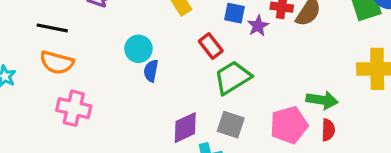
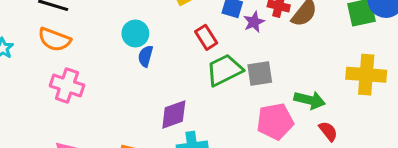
gray square: (231, 125) -> (260, 74), moved, turned -32
red semicircle: (328, 130) -> (328, 131), moved, turned -45

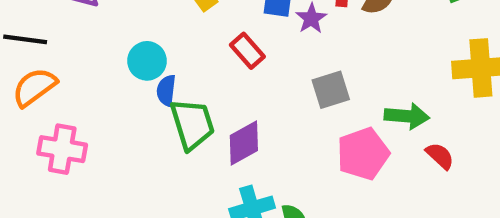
orange semicircle: (54, 39) -> (34, 87), turned 132
green trapezoid: (224, 70) -> (192, 124), moved, turned 108
purple diamond: (174, 115) -> (244, 143), moved

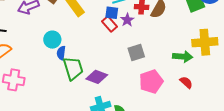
red rectangle: (247, 51) -> (110, 24), moved
green arrow: (407, 116) -> (183, 57), moved
purple diamond: (244, 143) -> (97, 77), turned 50

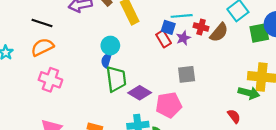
cyan circle: (52, 40) -> (110, 46), moved
green arrow: (183, 57) -> (249, 93), moved
pink pentagon: (151, 82) -> (169, 105), moved

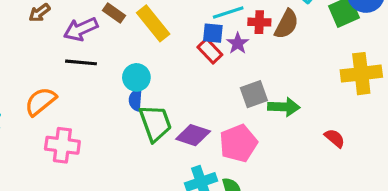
black line: (42, 23) -> (81, 62), moved
green arrow: (249, 93) -> (284, 107), moved

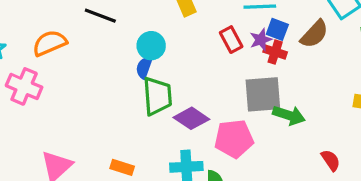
red cross: (259, 22) -> (275, 52), moved
blue square: (213, 33) -> (277, 29), moved
gray square: (254, 94) -> (263, 94), size x1.4
pink cross: (62, 145) -> (24, 86), moved

